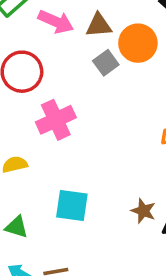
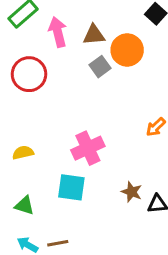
pink arrow: (56, 22) -> (58, 32), turned -128
pink cross: (56, 120) -> (88, 148), moved

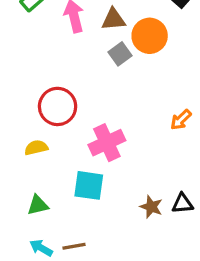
red circle: (29, 74) -> (58, 106), moved
brown star: (132, 192) -> (151, 207), moved
green triangle: (24, 205) -> (38, 205), turned -30

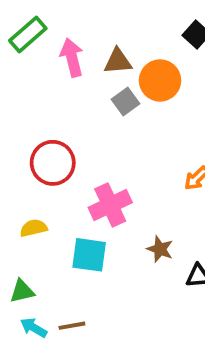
yellow semicircle: (36, 148) -> (34, 228), moved
green triangle: (38, 205) -> (22, 291), moved
brown star: (151, 207) -> (160, 249), moved

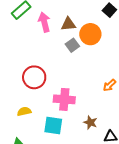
pink cross: (110, 205) -> (64, 99), turned 30

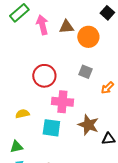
gray square: (72, 45) -> (85, 72), moved, turned -32
red circle: (34, 77) -> (44, 76), moved
brown star: (90, 122) -> (88, 125), size x1.5

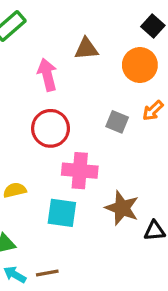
pink arrow: (42, 25) -> (47, 75), moved
orange circle: (88, 37) -> (140, 65), moved
orange arrow: (107, 88) -> (153, 111), moved

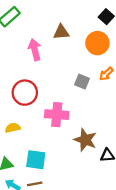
red circle: (51, 128) -> (25, 93), moved
cyan square: (62, 213) -> (36, 160), moved

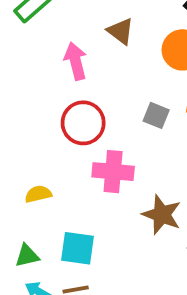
brown triangle: (61, 32) -> (121, 31), turned 42
red circle: (25, 93) -> (83, 123), moved

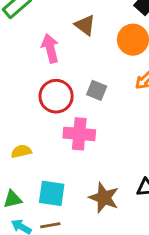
gray square: (156, 115) -> (97, 90), moved
brown star: (162, 215) -> (104, 198), moved

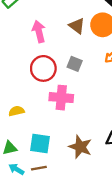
brown triangle: (85, 25) -> (77, 26), moved

